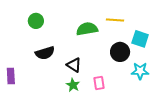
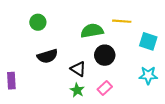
black circle: (120, 52) -> (105, 55), moved
pink rectangle: (99, 83) -> (105, 88), turned 56

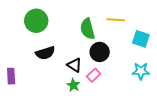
green circle: (38, 22) -> (36, 21), size x1.5
green semicircle: (92, 31) -> (88, 29), turned -95
pink rectangle: (105, 88) -> (94, 75), moved

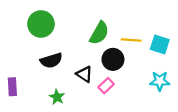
yellow line: (116, 20) -> (131, 40), moved
green semicircle: (88, 29) -> (99, 33), turned -135
green star: (73, 85) -> (57, 97), moved

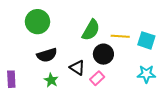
green star: (57, 97) -> (51, 80), moved

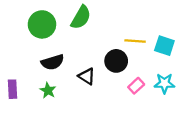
green semicircle: (91, 30) -> (81, 17), moved
pink rectangle: (97, 78) -> (136, 86), moved
green star: (51, 80) -> (48, 90), moved

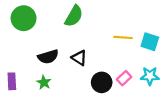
green circle: (42, 24) -> (24, 18), moved
black circle: (116, 61) -> (102, 82), moved
black triangle: (87, 76) -> (79, 58), moved

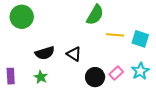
green semicircle: (74, 16) -> (95, 15), moved
cyan star: (150, 76) -> (140, 71), turned -30

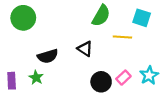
cyan square: (140, 39) -> (142, 18), moved
black triangle: (74, 54) -> (85, 49), moved
green star: (41, 77) -> (36, 78), moved

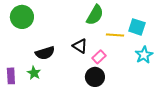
cyan square: (142, 18) -> (137, 27), moved
cyan star: (149, 75) -> (144, 55), moved
pink rectangle: (123, 78) -> (99, 57), moved

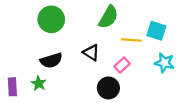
green circle: (22, 17) -> (51, 19), moved
cyan star: (144, 55) -> (164, 63), turned -30
pink rectangle: (99, 57) -> (122, 65), moved

